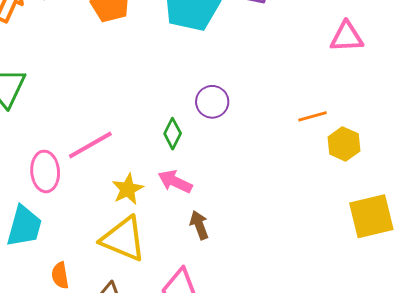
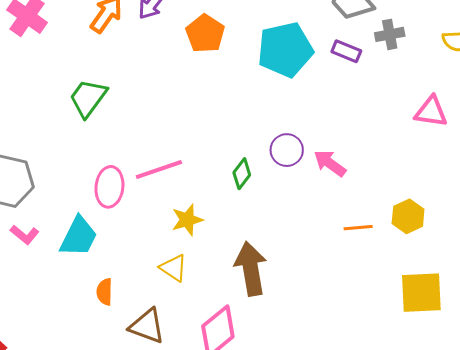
orange line: (313, 116) -> (358, 228), moved
pink arrow: (175, 182) -> (330, 163), moved
brown arrow: (199, 225) -> (251, 269), size x1.8
yellow triangle: (123, 239) -> (174, 268), size x0.6

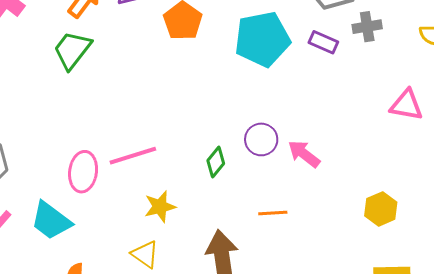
green trapezoid: (88, 98) -> (72, 50), moved
orange line: (358, 228) -> (273, 213), moved
cyan trapezoid: (79, 237) -> (51, 221), turned 99

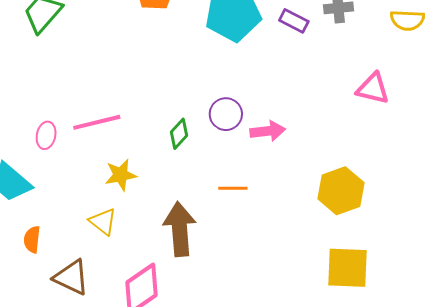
pink arrow: (304, 154) -> (268, 131), turned 132
pink ellipse: (83, 172) -> (46, 135), size x0.7
yellow hexagon: (381, 209) -> (341, 191), size x1.4

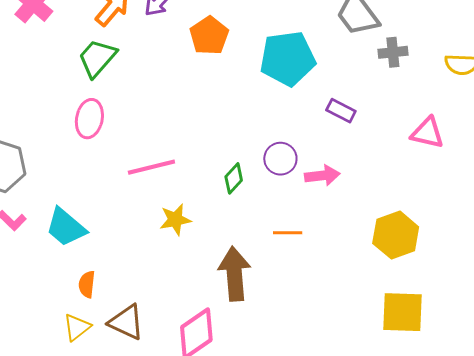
purple rectangle: (294, 21) -> (341, 111), moved
pink ellipse: (46, 135) -> (89, 119), moved, size x1.4
yellow triangle: (103, 222) -> (77, 327), moved, turned 44

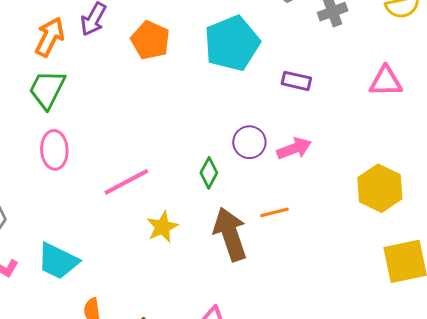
brown arrow: (234, 274) -> (230, 234), moved

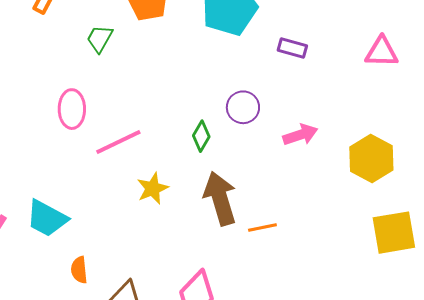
green trapezoid: (47, 89) -> (100, 39), moved, size x0.7
pink arrow: (294, 148) -> (300, 135), moved
pink ellipse: (54, 150) -> (72, 109), moved
orange line: (275, 212) -> (262, 228), moved

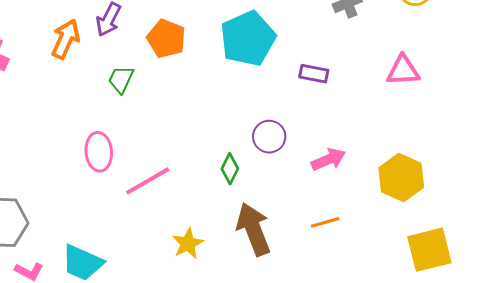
yellow star: (153, 188) -> (188, 243), moved
orange line: (262, 228) -> (325, 222), moved

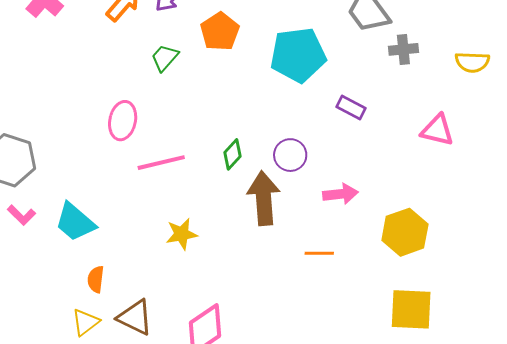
green diamond: (230, 169) -> (233, 154), moved
brown arrow: (254, 229) -> (264, 198), moved

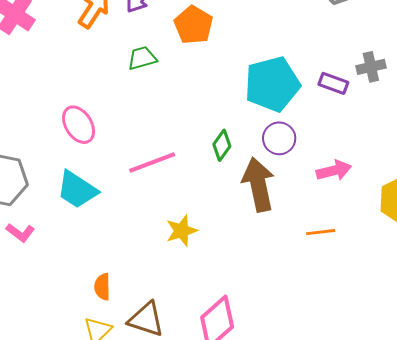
gray cross: (403, 49) -> (371, 67), moved
cyan pentagon: (298, 55) -> (272, 84), moved
green trapezoid: (165, 58) -> (142, 58), turned 40
pink ellipse: (123, 121) -> (79, 125), moved, turned -36
cyan trapezoid: (75, 222) -> (77, 190), moved

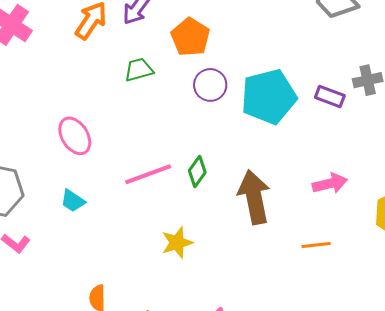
purple circle: (279, 138) -> (210, 85), moved
green diamond: (222, 145) -> (197, 171), moved
cyan trapezoid: (77, 190) -> (73, 201), size x0.6

